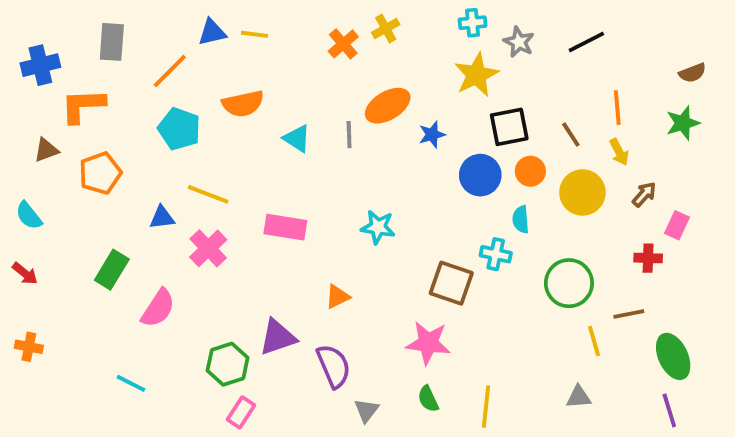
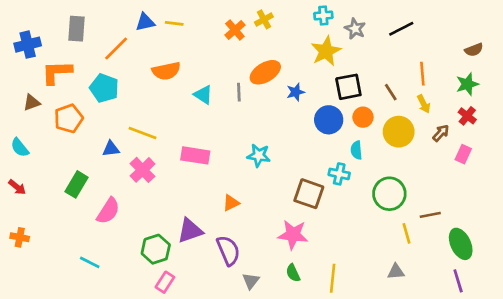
cyan pentagon: (179, 129) -> (104, 88), moved
red cross: (648, 258) -> (467, 116), moved, turned 36

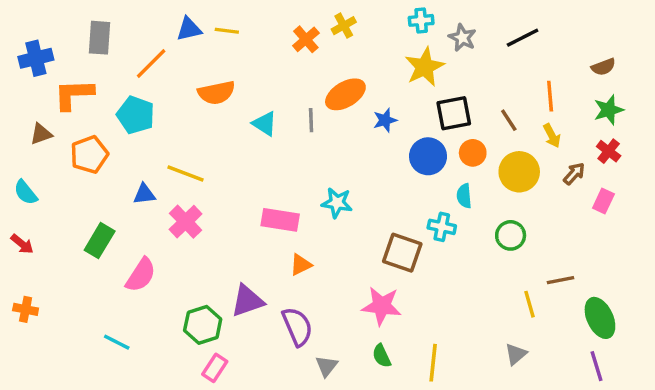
brown semicircle: (474, 50) -> (603, 67), moved
pink rectangle: (195, 155) -> (280, 220), moved
green circle: (389, 194) -> (511, 235), moved, size x0.7
gray triangle: (396, 272) -> (516, 354), turned -36

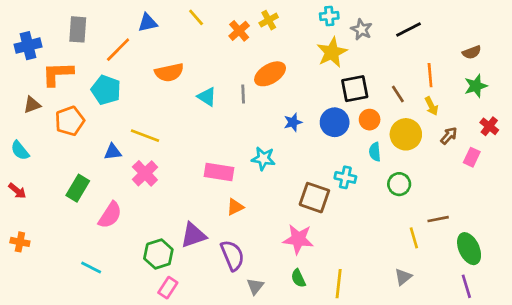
yellow line: (227, 31) -> (196, 17), moved, turned 42
blue star: (385, 120) -> (293, 122), moved
red cross: (609, 151) -> (489, 126), moved
cyan semicircle: (464, 196) -> (375, 152), moved

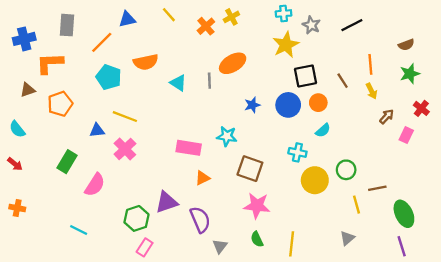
cyan pentagon: (106, 90) -> (109, 77), moved
yellow circle: (406, 134) -> (315, 180), moved
cyan semicircle: (375, 152) -> (323, 130), turned -126
green circle: (399, 184) -> (346, 170), moved
brown square: (314, 198) -> (250, 169), moved

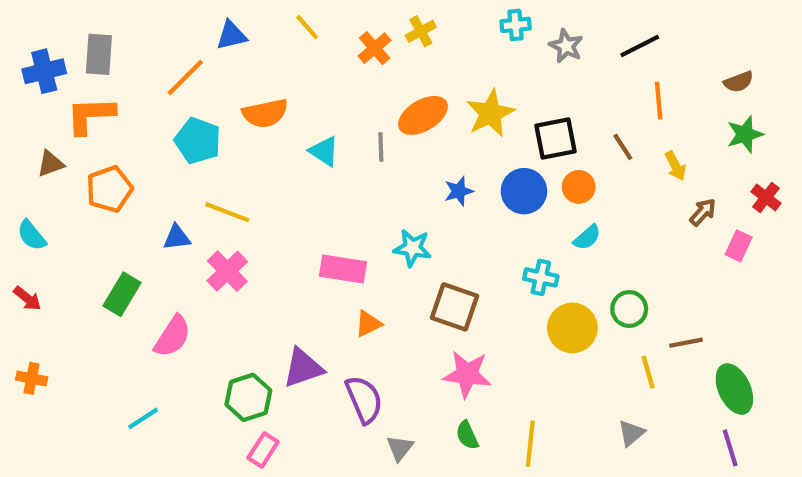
gray rectangle: (67, 25) -> (99, 54), moved
yellow star: (286, 45) -> (490, 113), moved
orange line: (370, 64) -> (659, 101), moved
cyan line: (79, 230) -> (143, 418), turned -60

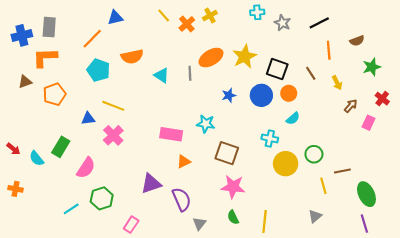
yellow line: (307, 27) -> (164, 16), moved
brown semicircle: (739, 82) -> (357, 41), moved
black square: (556, 139) -> (277, 69), turned 30
cyan semicircle: (32, 235) -> (37, 158), moved
green hexagon: (248, 397) -> (102, 198), moved

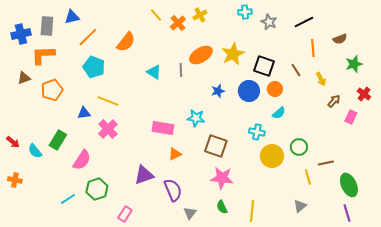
blue triangle: (115, 18) -> (72, 17), moved
orange semicircle: (132, 56) -> (126, 42), moved, turned -40

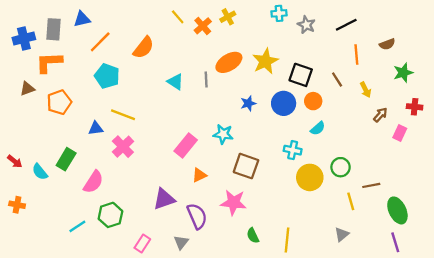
red cross: (364, 94) -> (415, 107), turned -32
pink rectangle: (163, 128) -> (186, 146), turned -60
pink star: (222, 178) -> (233, 202), moved
gray triangle: (190, 213) -> (181, 242), moved

